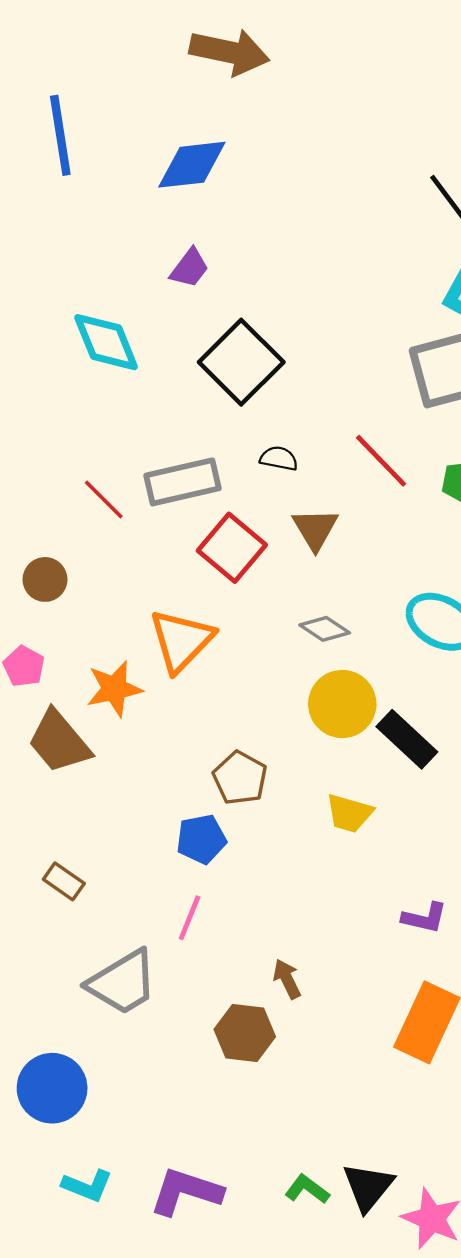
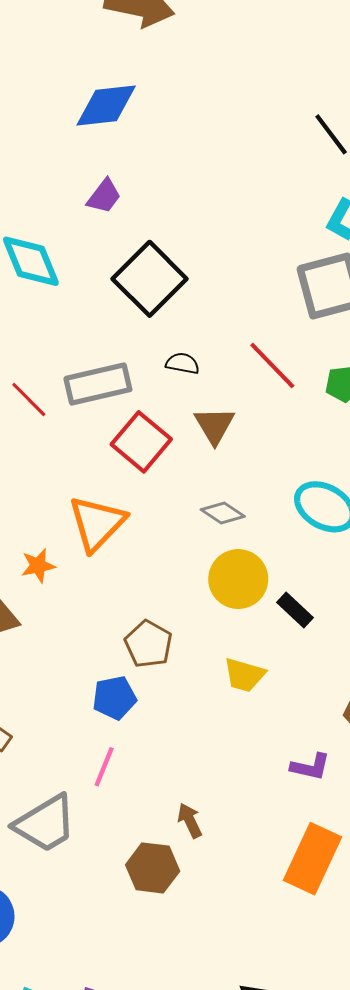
orange star: (114, 689) -> (38, 566), size x0.7
black rectangle: (407, 739) -> (295, 610), size x0.7

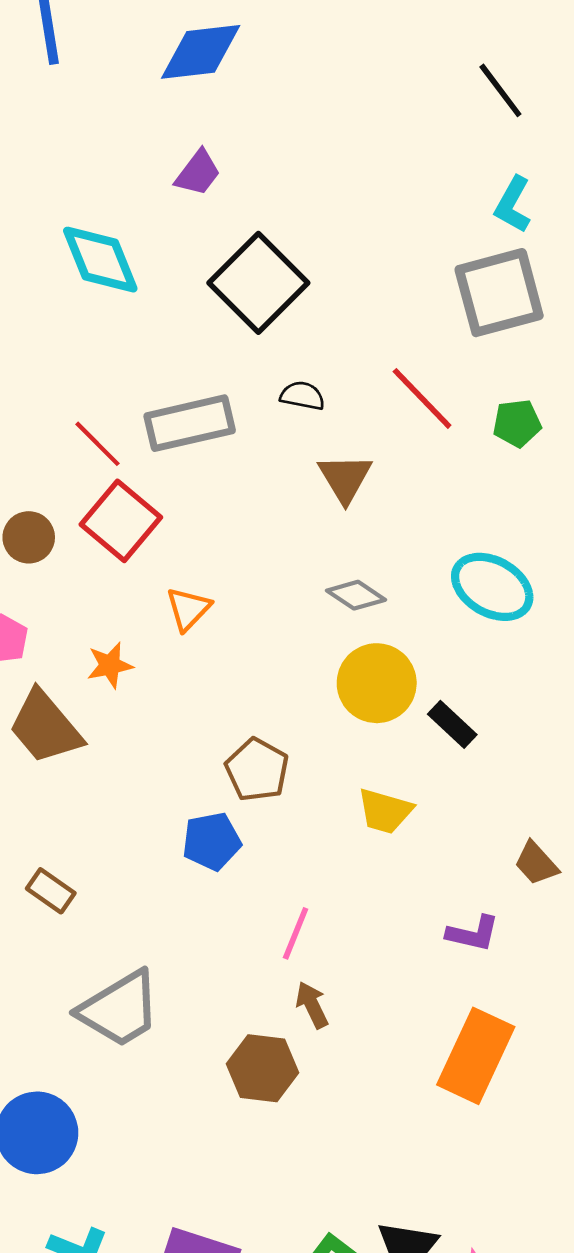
red square: (141, 442) -> (121, 521), moved
orange triangle: (97, 523) -> (188, 609), size x0.6
pink line: (104, 767) -> (296, 933), moved

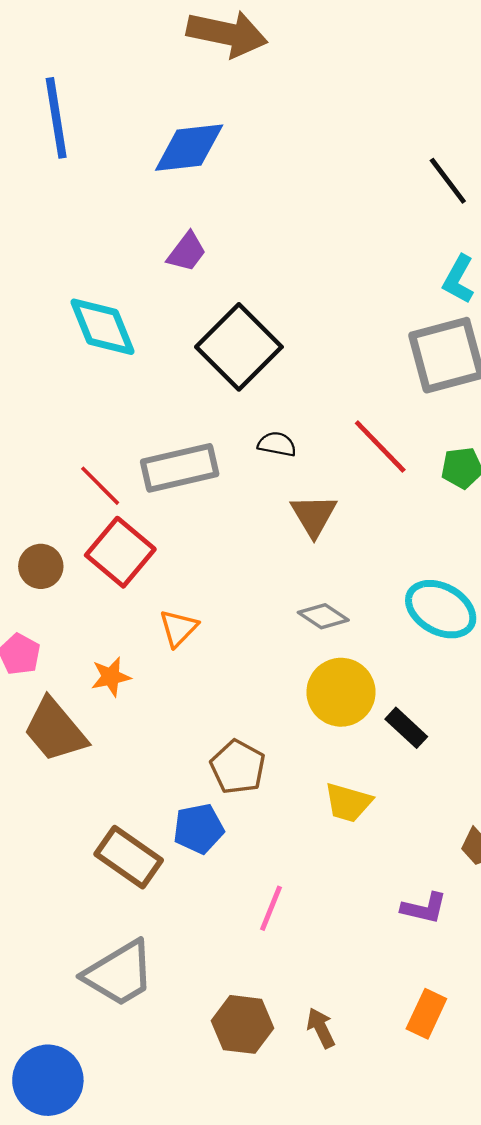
brown rectangle: (51, 891) -> (129, 857), moved, size x1.6
brown arrow: (312, 1005) -> (321, 1028), moved
orange rectangle: (476, 1056) -> (426, 1014), size x0.6

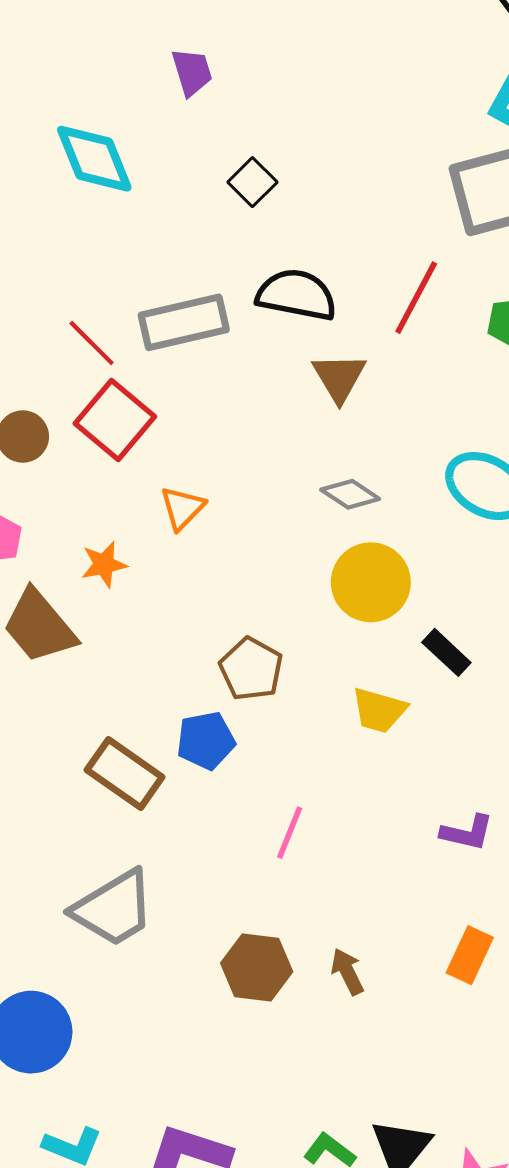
purple trapezoid: (187, 252) -> (192, 72), turned -54
black square: (239, 347) -> (252, 182), size x0.5
black semicircle: (277, 444) -> (297, 295), size x1.8
red line: (380, 447) -> (416, 298), turned 72
black rectangle: (406, 728) -> (446, 652), moved

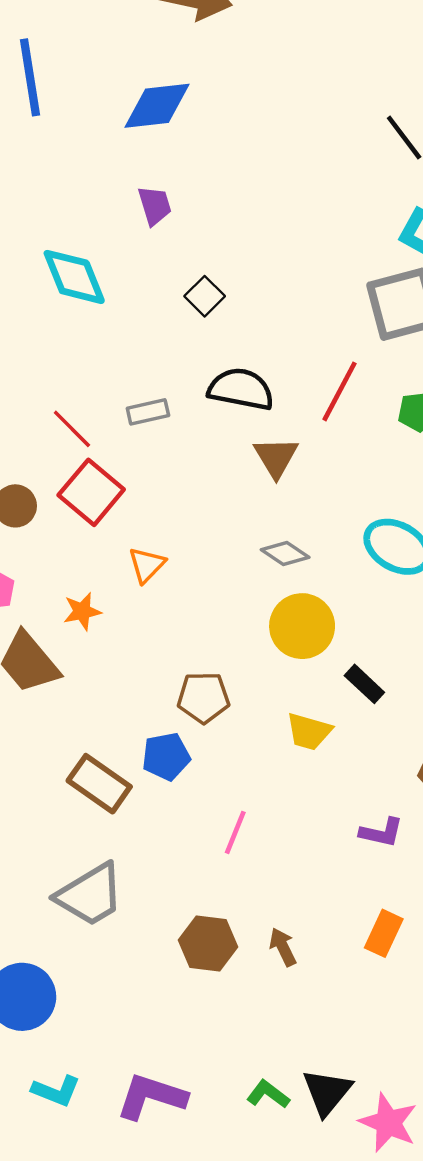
gray rectangle: (184, 322) -> (148, 412), size x0.6
brown pentagon: (251, 669) -> (203, 698), turned -30

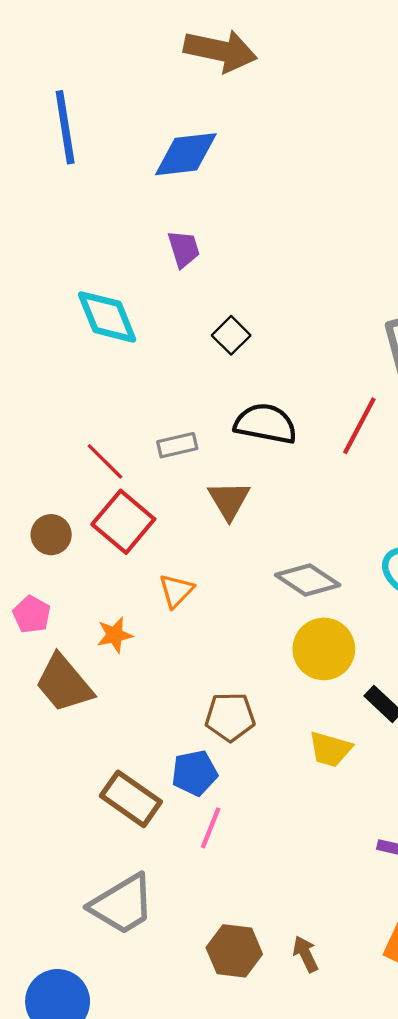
brown triangle: (276, 457) -> (229, 500), moved
gray diamond: (285, 554) -> (308, 580), size x1.4
pink line: (235, 832) -> (211, 828), moved

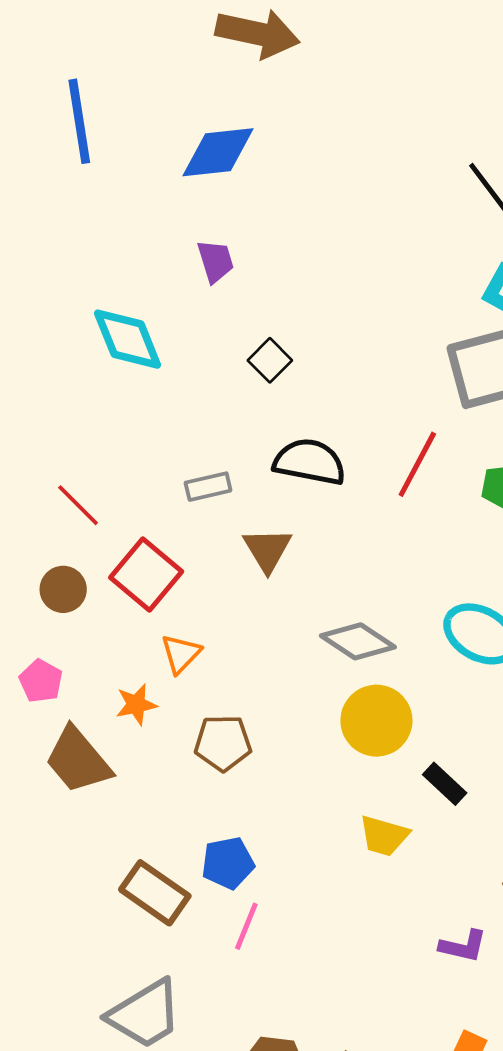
red line: (105, 461) -> (78, 505), moved
orange triangle: (176, 591) -> (181, 654), moved
brown pentagon: (230, 717) -> (223, 743), moved

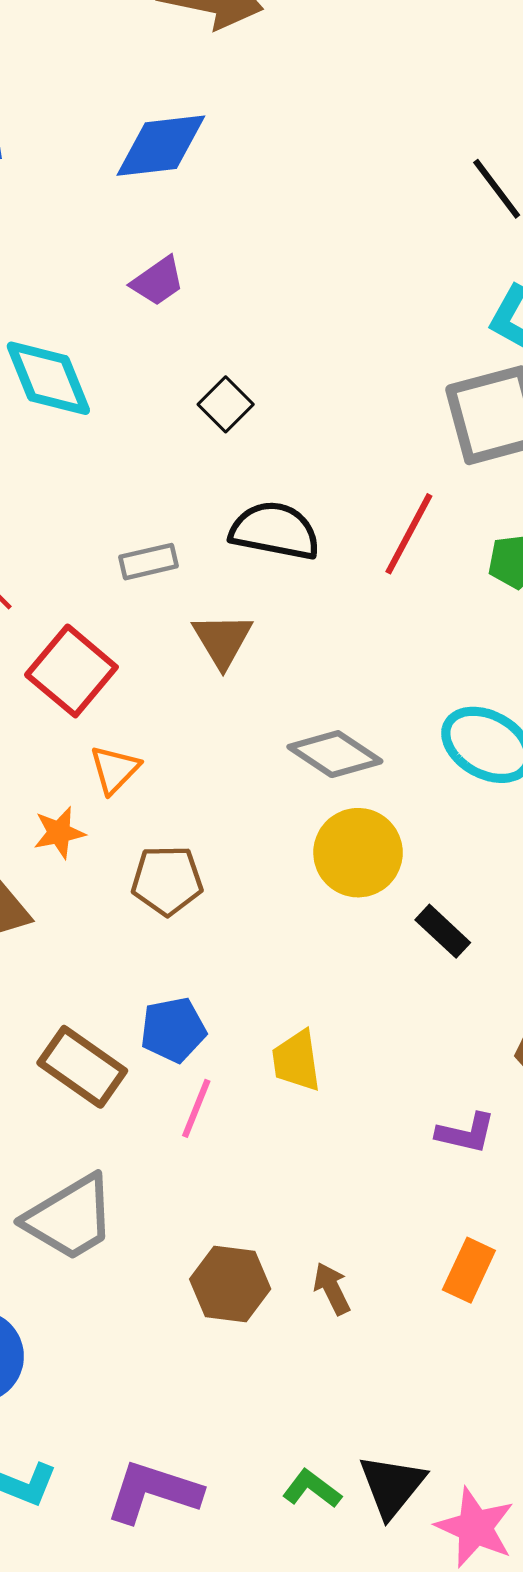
purple trapezoid: (215, 261) -> (158, 281), turned 72
yellow trapezoid: (384, 836) -> (296, 1061), moved, turned 66

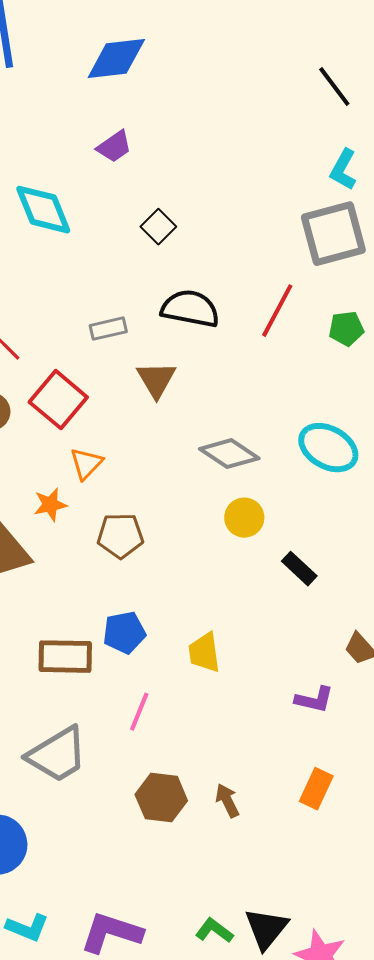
yellow circle: (358, 853) -> (244, 518), size x0.7
brown rectangle: (82, 1067) -> (65, 657), turned -34
pink line: (196, 1108) -> (139, 712), moved

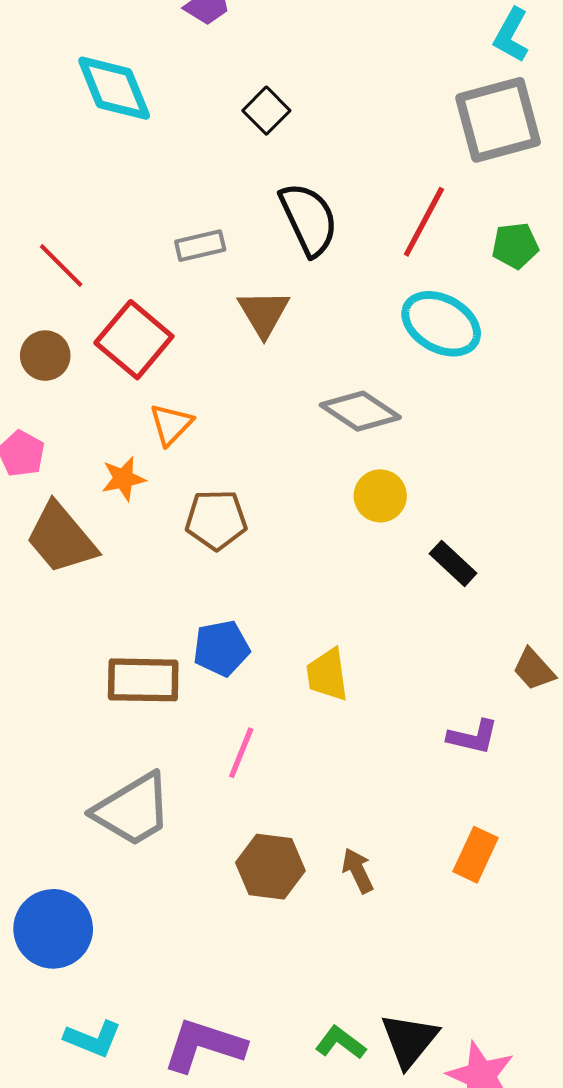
black semicircle: (190, 309) -> (309, 219), turned 54
cyan ellipse: (328, 448) -> (441, 324), moved

